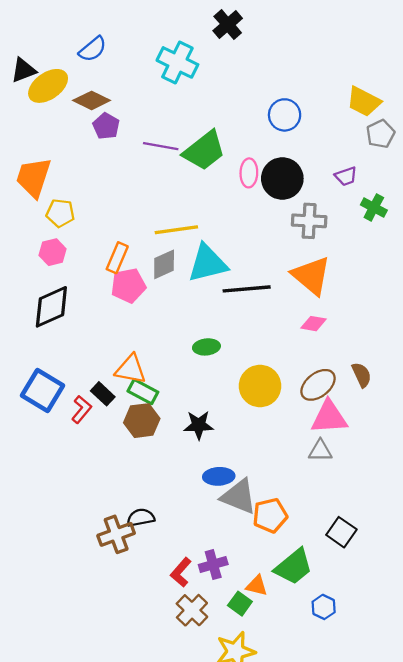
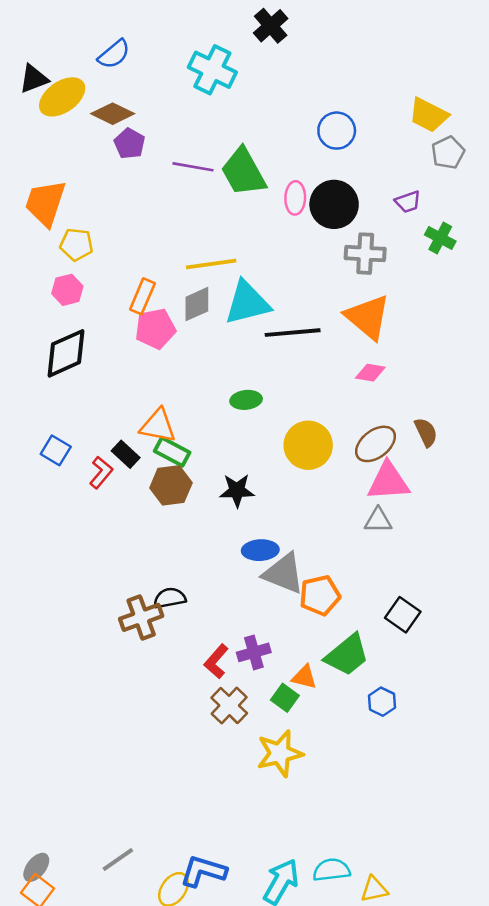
green trapezoid: (204, 151) -> (243, 172), turned 99
blue square: (42, 390) -> (56, 450), size x0.6

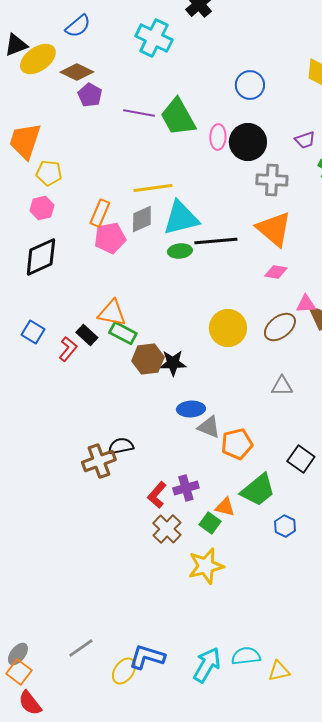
green ellipse: (246, 400) -> (180, 251), moved
pink triangle: (388, 481) -> (306, 304), moved, size x0.6
brown hexagon: (171, 485) -> (148, 359), moved
gray triangle: (284, 573) -> (209, 427), size x0.7

